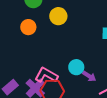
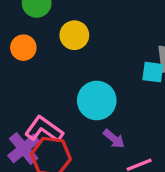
cyan circle: (76, 67) -> (97, 100), moved, size x1.5

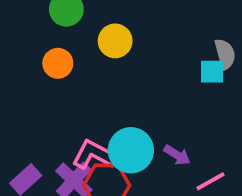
cyan circle: (97, 100) -> (131, 150), moved

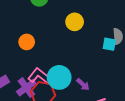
yellow circle: (115, 41) -> (75, 22), moved
orange circle: (58, 63) -> (27, 42), moved

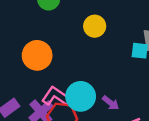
orange circle: (27, 42) -> (37, 55), size x1.5

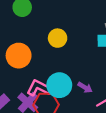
yellow circle: (95, 26) -> (58, 38), moved

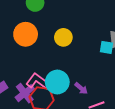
orange circle: (19, 56) -> (26, 34), moved

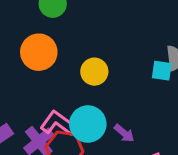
yellow circle: (63, 37) -> (94, 72), moved

